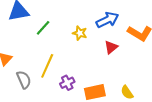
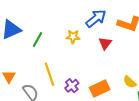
yellow line: (47, 66) -> (49, 74), turned -30

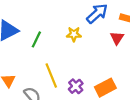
red triangle: (105, 43) -> (117, 38), moved

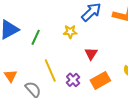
red triangle: (117, 38) -> (91, 54), moved

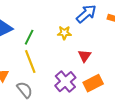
yellow line: (50, 70) -> (30, 62), moved
purple cross: (73, 80) -> (65, 82), size x1.5

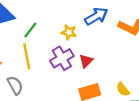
purple cross: (65, 82) -> (62, 58), moved

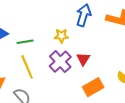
blue arrow: (96, 16) -> (84, 15), turned -30
green line: (30, 30) -> (25, 42), turned 56

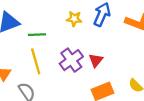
yellow star: (61, 36) -> (74, 19), moved

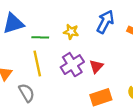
yellow star: (74, 19) -> (71, 32), moved

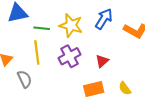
yellow star: (71, 32) -> (71, 25), size x1.6
red triangle: (96, 66) -> (102, 61), moved

